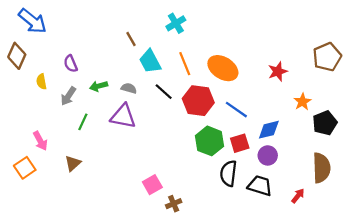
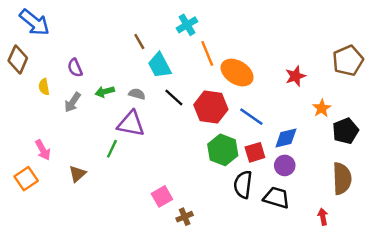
orange line: (185, 64) -> (207, 53), moved
green line: (83, 122) -> (112, 149), moved
red arrow: (298, 196) -> (323, 217), moved, turned -48

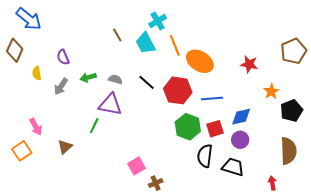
cyan trapezoid: (160, 65) -> (146, 43), moved
red star: (295, 76) -> (249, 64), turned 30
blue line: (251, 117) -> (212, 99), turned -40

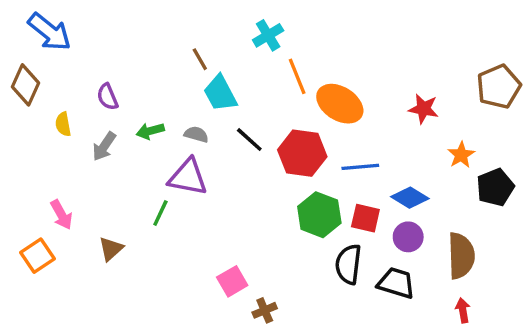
cyan trapezoid: (146, 43) -> (220, 93), moved
blue diamond: (241, 117) -> (410, 198), turned 45
red square: (215, 129) -> (365, 218), turned 30
brown semicircle: (288, 151) -> (461, 256), moved

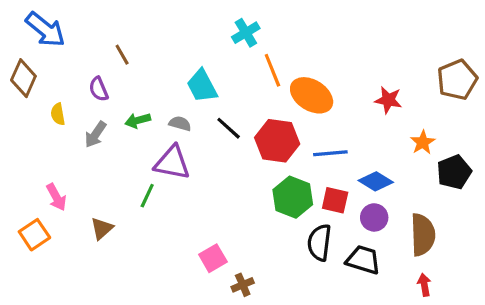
brown line: (200, 59) -> (122, 55), moved

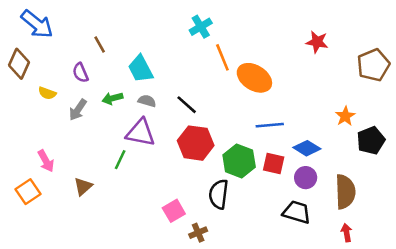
cyan trapezoid: (202, 86) -> (141, 69), moved
red star: (388, 100) -> (317, 42), moved
yellow semicircle: (58, 114) -> (47, 93), turned -60
red hexagon: (277, 141) -> (196, 143), moved
black semicircle: (319, 243) -> (219, 194), moved

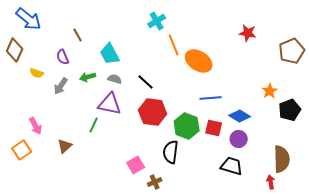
brown semicircle: (345, 192) -> (282, 159), moved

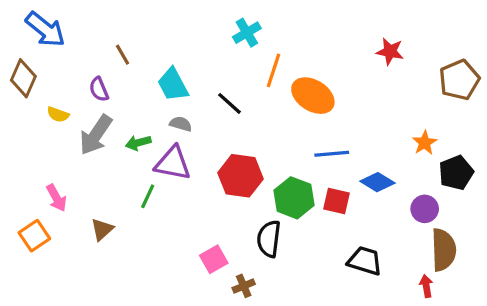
orange line: (174, 45) -> (274, 70), turned 40
green arrow: (88, 77) -> (138, 143), moved
black line: (146, 82) -> (229, 103), moved
gray arrow: (61, 86) -> (96, 135), size x1.5
purple circle: (239, 139) -> (425, 209), moved

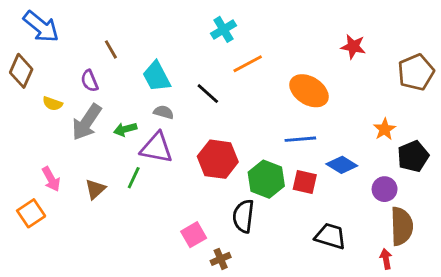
orange line: (274, 70) -> (248, 64), turned 44
orange ellipse: (313, 96) -> (309, 91), moved
brown triangle: (102, 229) -> (95, 189), moved

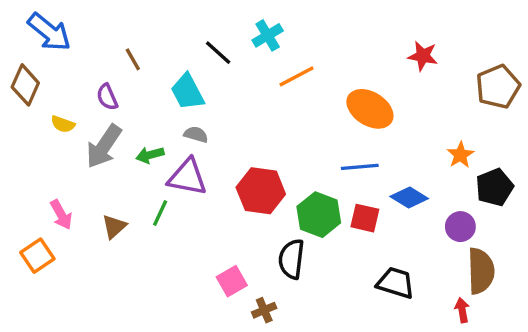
black line: (208, 94) -> (218, 53), moved

